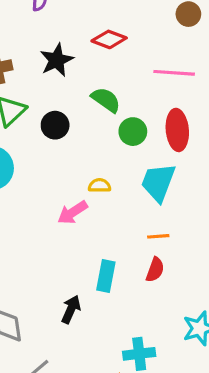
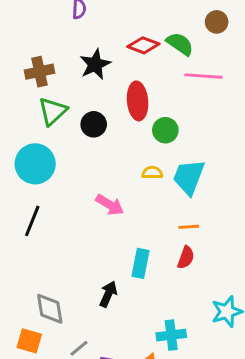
green semicircle: (106, 100) -> (180, 44), moved
red ellipse: (177, 130) -> (138, 101), moved
yellow semicircle: (99, 186) -> (152, 173), moved
pink arrow: (73, 213) -> (110, 205), turned -116

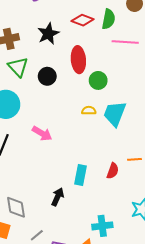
green semicircle: (180, 44) -> (109, 19), turned 66
green triangle: (53, 111) -> (18, 67), turned -30
pink arrow: (110, 205) -> (42, 133), moved
orange line: (189, 227) -> (135, 159), moved

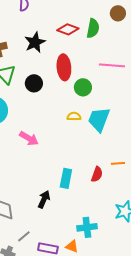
pink line: (125, 42) -> (112, 65), moved

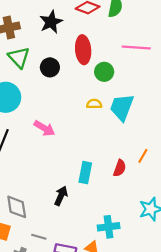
orange line: (118, 163) -> (143, 156), turned -56
gray line: (24, 236) -> (39, 237), turned 56

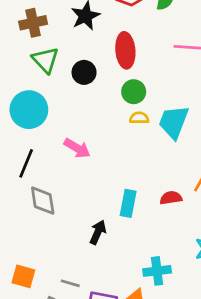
green circle: (104, 72) -> (134, 92), moved
red semicircle: (120, 168) -> (171, 198), turned -119
gray diamond: (17, 207) -> (43, 201), moved

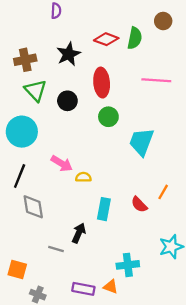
yellow semicircle: (139, 118) -> (83, 177), moved
red semicircle: (171, 198) -> (139, 205), turned -126
gray line: (70, 283) -> (56, 249), moved

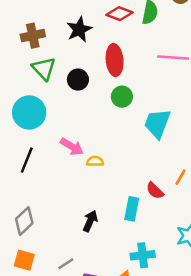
gray diamond: (33, 207) -> (24, 221), moved, turned 55
cyan rectangle: (104, 209) -> (132, 209), moved
gray line: (56, 249) -> (66, 264), moved, turned -49

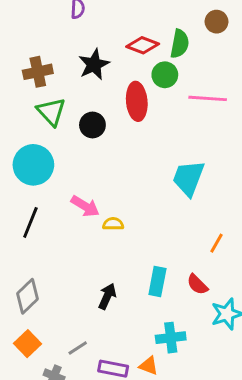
green circle: (122, 97) -> (165, 75), moved
red semicircle: (155, 191) -> (197, 284), moved
orange square: (24, 260) -> (28, 344), turned 30

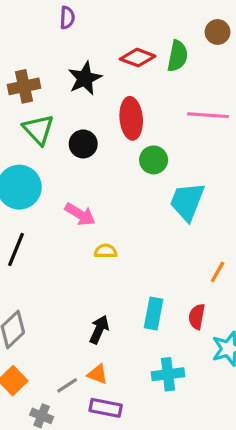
green circle: (165, 75) -> (154, 160), moved
pink arrow: (85, 206) -> (80, 214), moved
red semicircle: (197, 284) -> (197, 317), turned 55
orange triangle: (149, 366) -> (98, 374), moved

